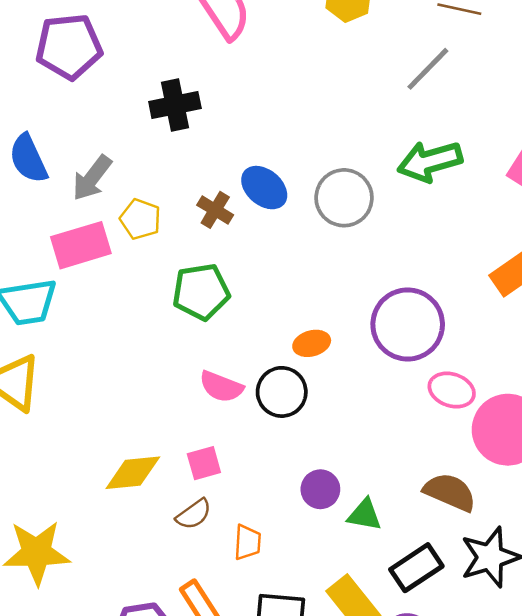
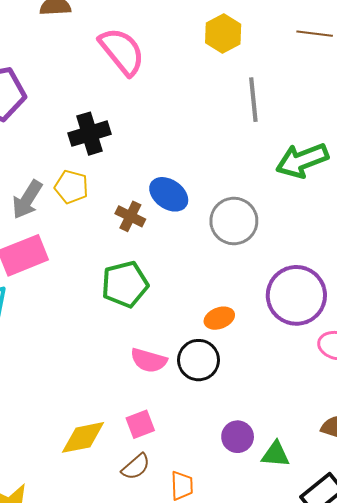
gray line: (428, 69) -> (253, 100), moved, turned -45
gray circle: (344, 198) -> (234, 221), moved
yellow pentagon: (140, 219) -> (71, 187), moved

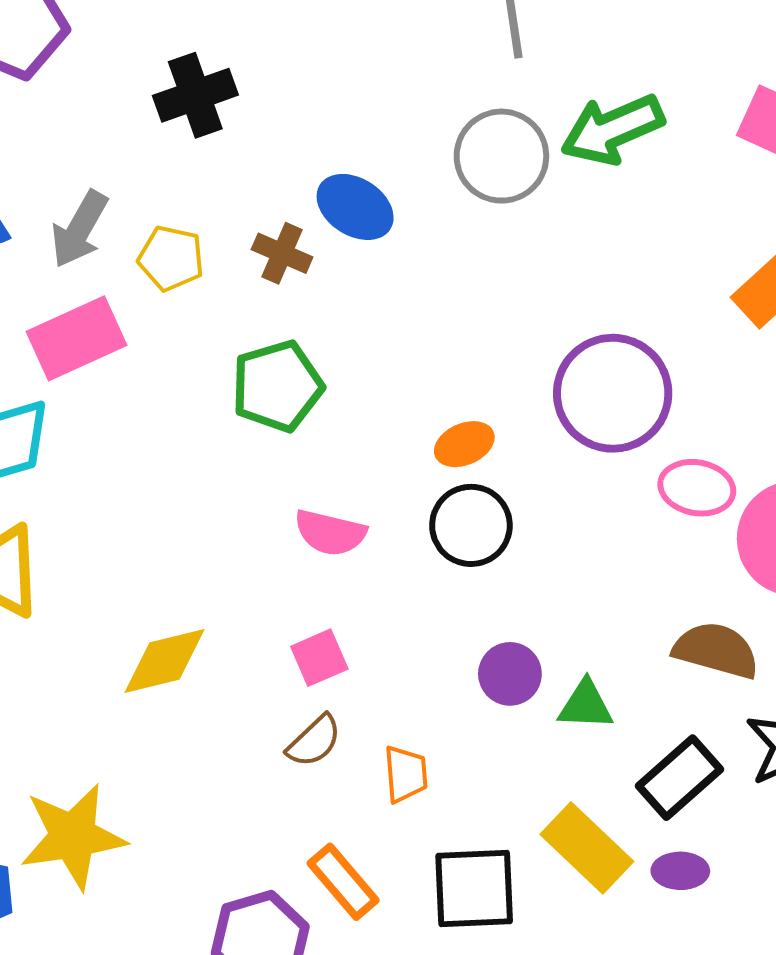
yellow pentagon: (71, 187) -> (171, 258), moved
gray circle: (234, 221) -> (501, 156), moved
black circle: (199, 360) -> (471, 525), moved
yellow diamond: (83, 437) -> (165, 661), moved

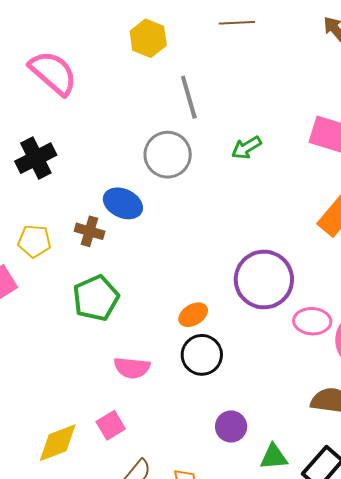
green arrow: (612, 129) -> (246, 148), size x0.6
gray circle: (501, 156) -> (168, 155), moved
pink square: (319, 658) -> (111, 425), moved
green triangle: (586, 705) -> (274, 457), moved

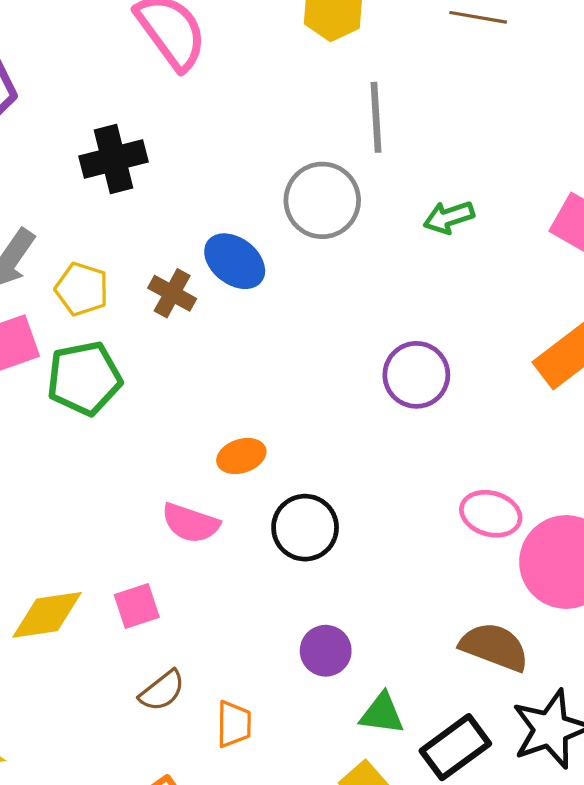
purple circle: (264, 279) -> (416, 375), moved, size x0.7
green pentagon: (96, 298) -> (84, 378), moved
orange ellipse: (193, 315) -> (241, 456), moved

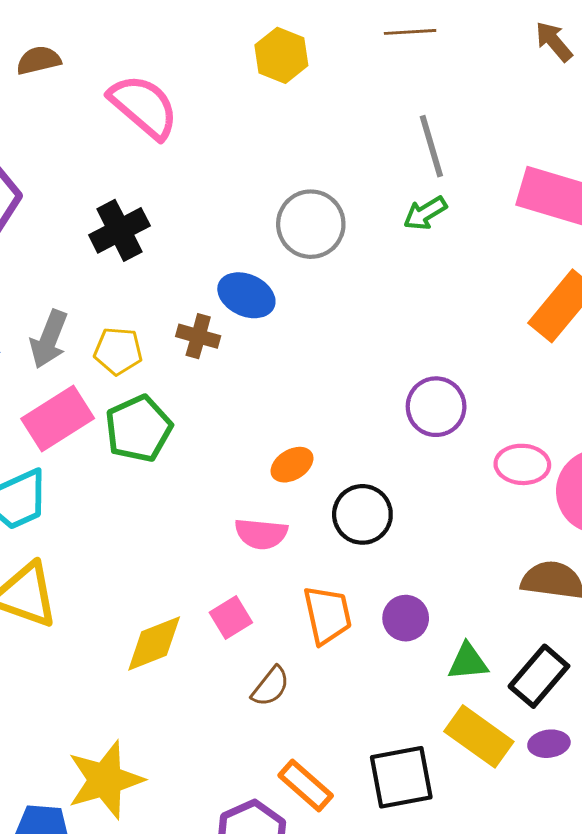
gray line: (376, 117) -> (431, 146), moved
purple circle: (416, 375) -> (436, 407), moved
orange trapezoid: (234, 724) -> (327, 615), moved, size x1.4

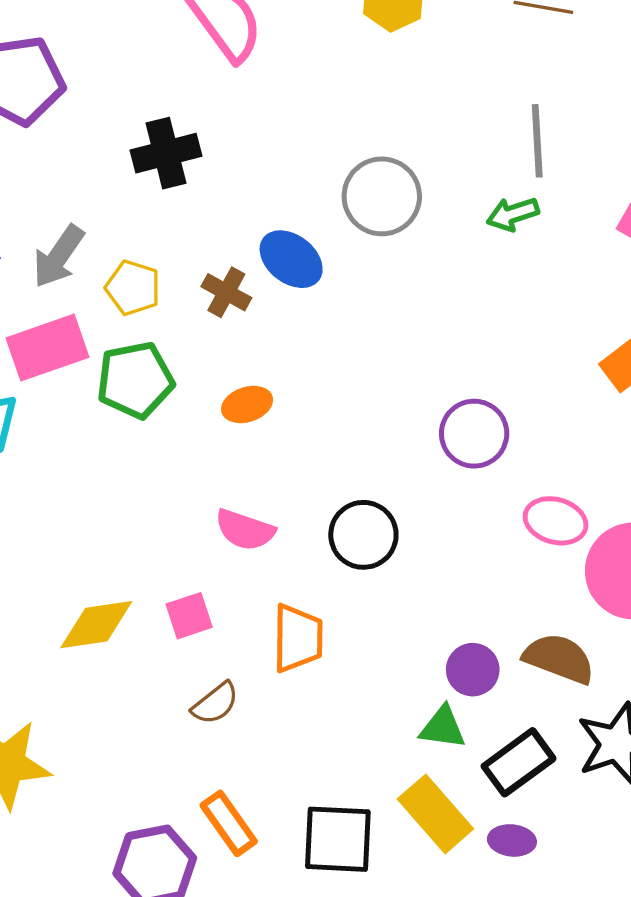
orange ellipse: (292, 465) -> (247, 405), moved
purple circle: (406, 618) -> (473, 670), moved

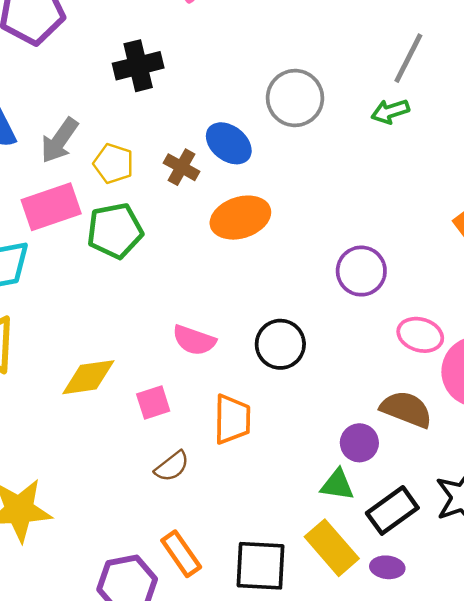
gray line: (537, 141) -> (408, 58), turned 30
orange ellipse: (247, 405) -> (240, 218), moved, size x1.6
yellow diamond: (96, 625) -> (88, 377), moved
brown semicircle: (559, 658) -> (406, 409), moved

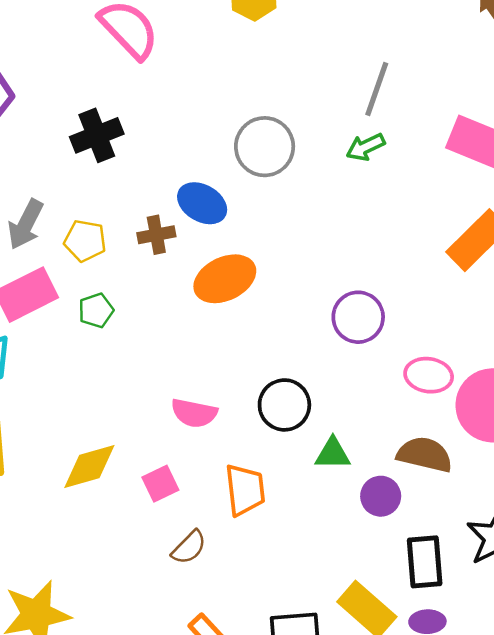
brown cross: (181, 167) -> (156, 235), turned -32
green pentagon: (115, 231) -> (96, 310), size x0.6
green triangle: (337, 485) -> (333, 454), moved
black rectangle: (392, 510) -> (425, 562), turned -51

